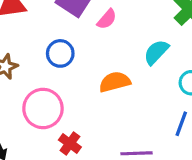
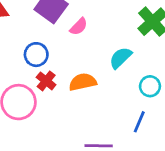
red cross: (70, 143) -> (46, 81), moved

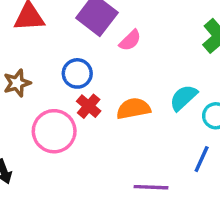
cyan semicircle: (121, 58) -> (183, 98), moved

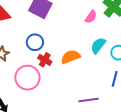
pink semicircle: (130, 40) -> (91, 17), moved

